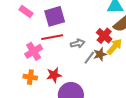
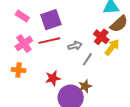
pink cross: (34, 51) -> (24, 43), moved
brown star: (100, 54) -> (85, 86), moved
orange cross: (30, 77) -> (19, 70), moved

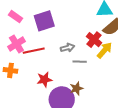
red line: (49, 41) -> (34, 51), moved
gray line: (87, 59) -> (80, 62), turned 56

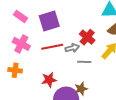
red cross: (94, 40) -> (87, 37), moved
pink cross: (16, 44) -> (21, 44), turned -30
red line: (34, 51) -> (52, 47), moved

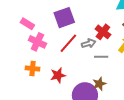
pink rectangle: (21, 16) -> (27, 24), moved
red line: (52, 47) -> (68, 43), turned -35
red star: (49, 80) -> (58, 75), moved

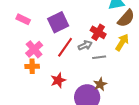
pink rectangle: (27, 24) -> (23, 19), moved
pink cross: (37, 42) -> (34, 49), turned 30
orange cross: (33, 68) -> (32, 66), moved

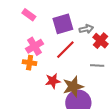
gray arrow: (85, 45) -> (86, 29), moved
brown star: (100, 84) -> (73, 87), moved, size x1.5

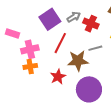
pink rectangle: (29, 15) -> (12, 34), moved
pink cross: (34, 46) -> (30, 49), turned 36
brown star: (73, 87) -> (78, 61), moved, turned 30

